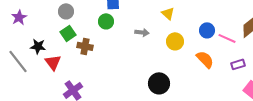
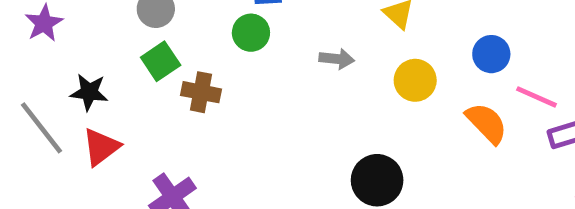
pink line: (227, 38) -> (537, 97), moved
red triangle: (53, 62) -> (101, 147), moved, turned 30

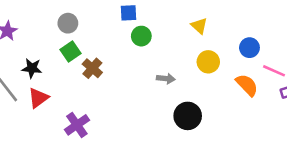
green circle: (251, 33) -> (141, 36), moved
gray arrow: (337, 59) -> (166, 79), moved
brown cross: (201, 92) -> (92, 68), turned 30

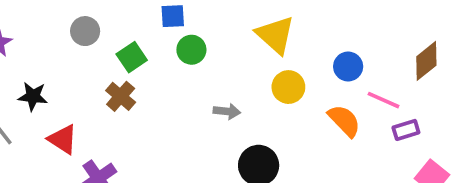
yellow triangle: (199, 26) -> (275, 35), size x1.6
green square: (70, 52) -> (132, 57), moved
red triangle: (38, 98) -> (63, 139), moved, turned -50

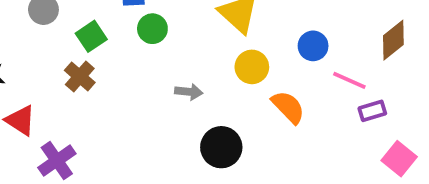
orange semicircle: (344, 121) -> (288, 107), moved

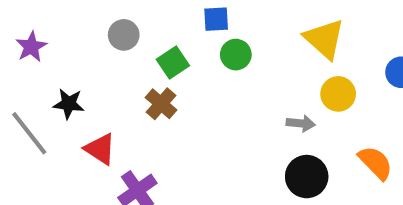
gray arrow: (189, 92) -> (301, 123), moved
orange semicircle: (288, 107) -> (376, 163), moved

